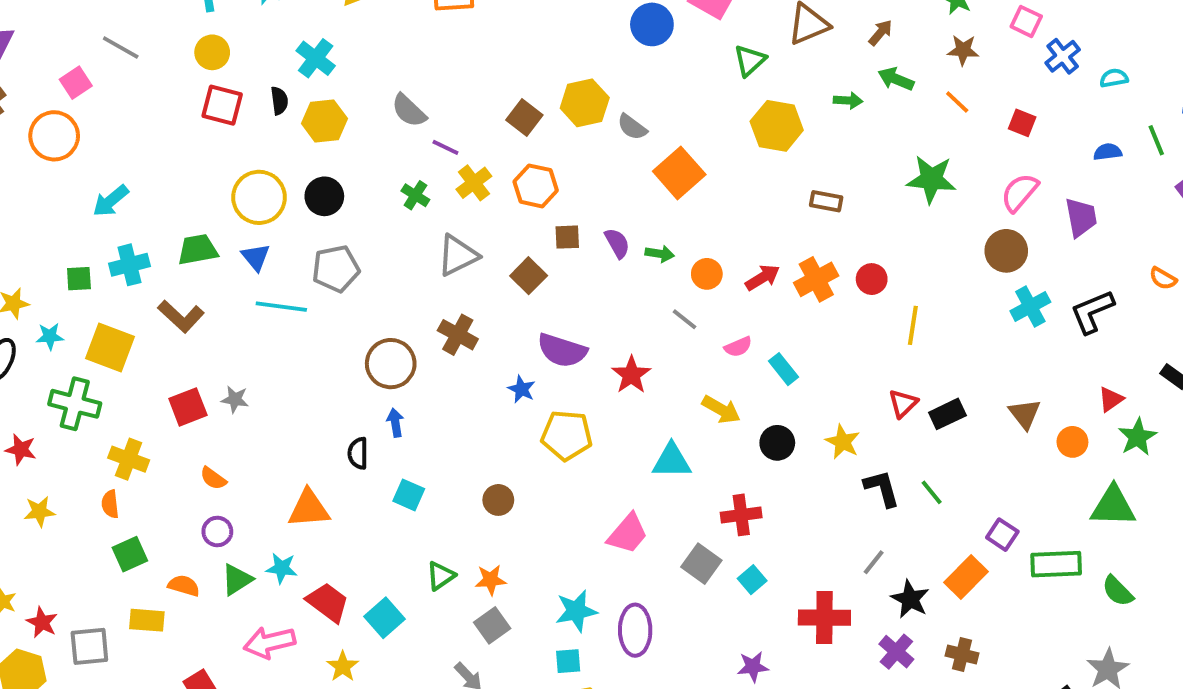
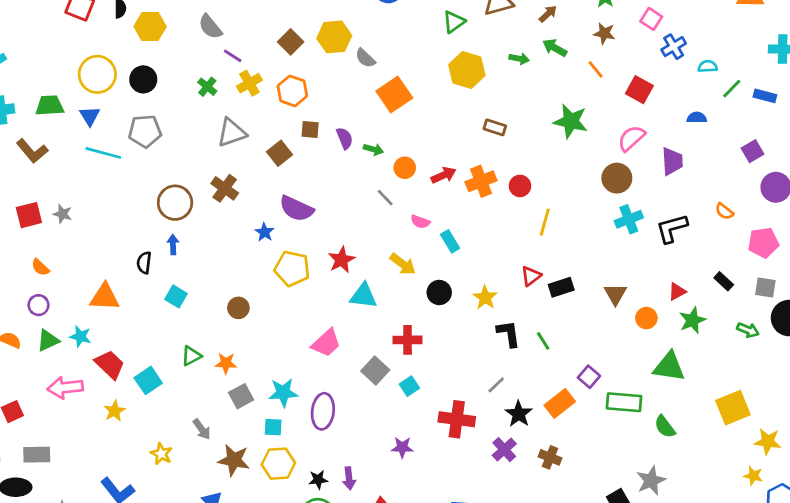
red square: (1022, 123) -> (639, 90), size x1.4
green line: (1156, 140) -> (732, 89), moved, turned 60
pink semicircle: (738, 347) -> (420, 222), turned 36
red star: (631, 375) -> (341, 260), moved
gray square: (492, 625) -> (241, 396), moved

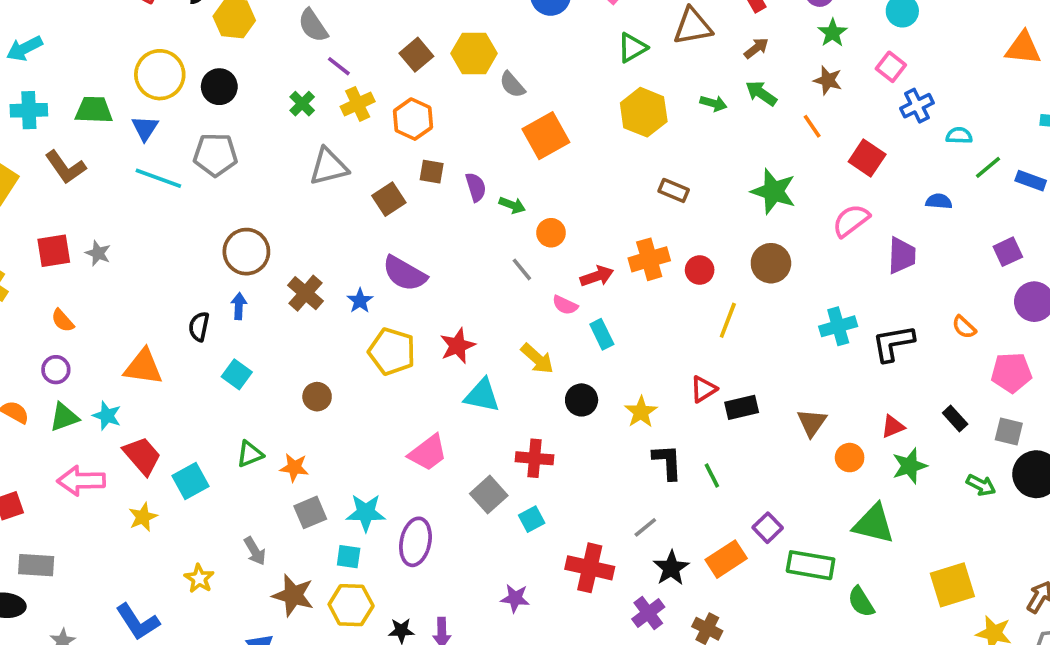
red arrow: (444, 175) -> (597, 276), moved
brown circle: (617, 178) -> (771, 263), moved
brown cross: (225, 188) -> (305, 293), moved

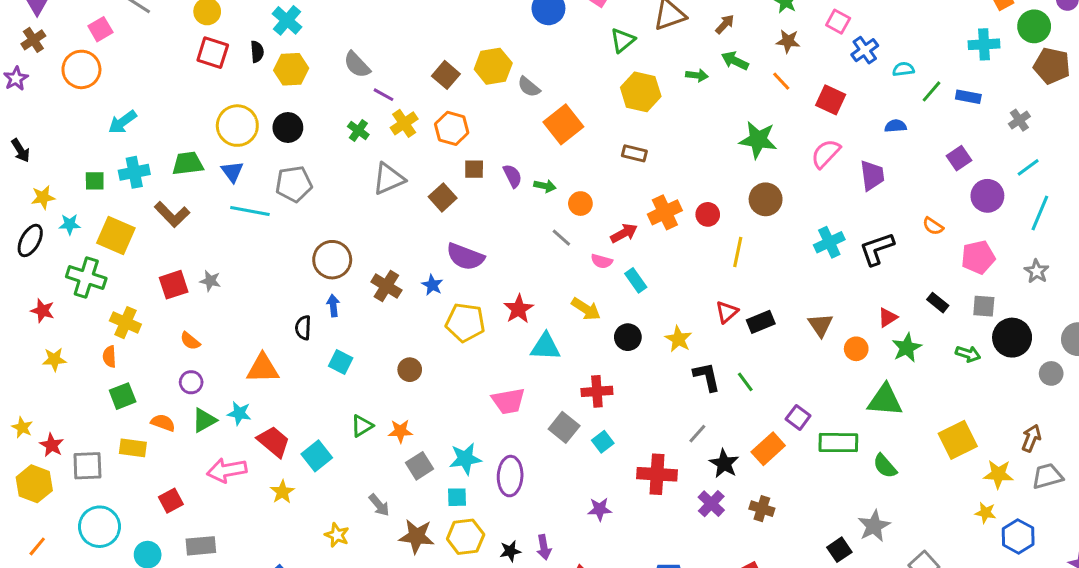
brown rectangle: (674, 190) -> (634, 153), moved
pink trapezoid: (428, 453) -> (508, 401), turned 36

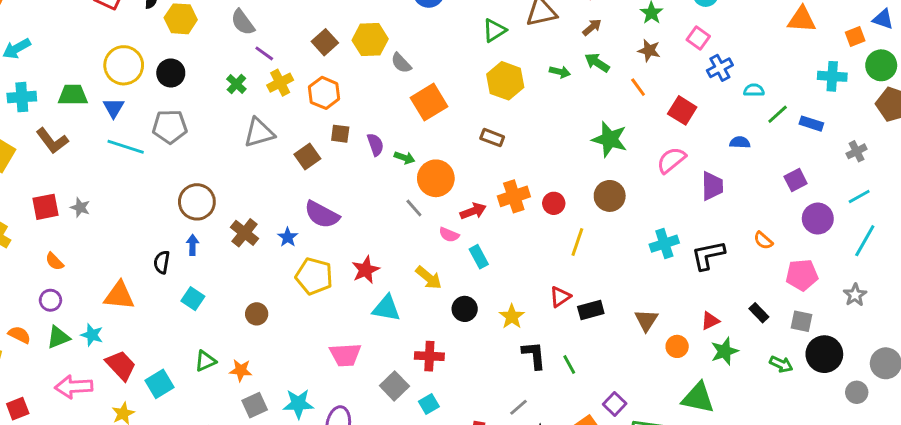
orange circle: (580, 204) -> (436, 178), size x1.6

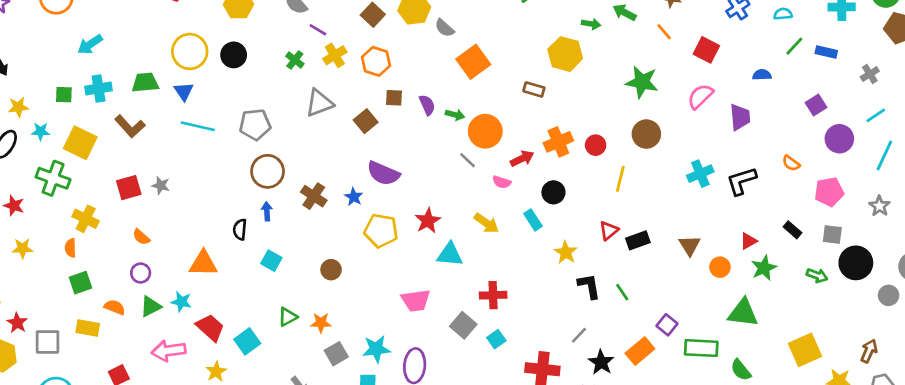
yellow hexagon: (505, 81) -> (565, 54), moved
cyan semicircle: (754, 90) -> (783, 14), moved
gray pentagon: (170, 127) -> (255, 125), moved
cyan rectangle: (479, 257) -> (533, 220), moved
black circle: (465, 309) -> (553, 192), moved

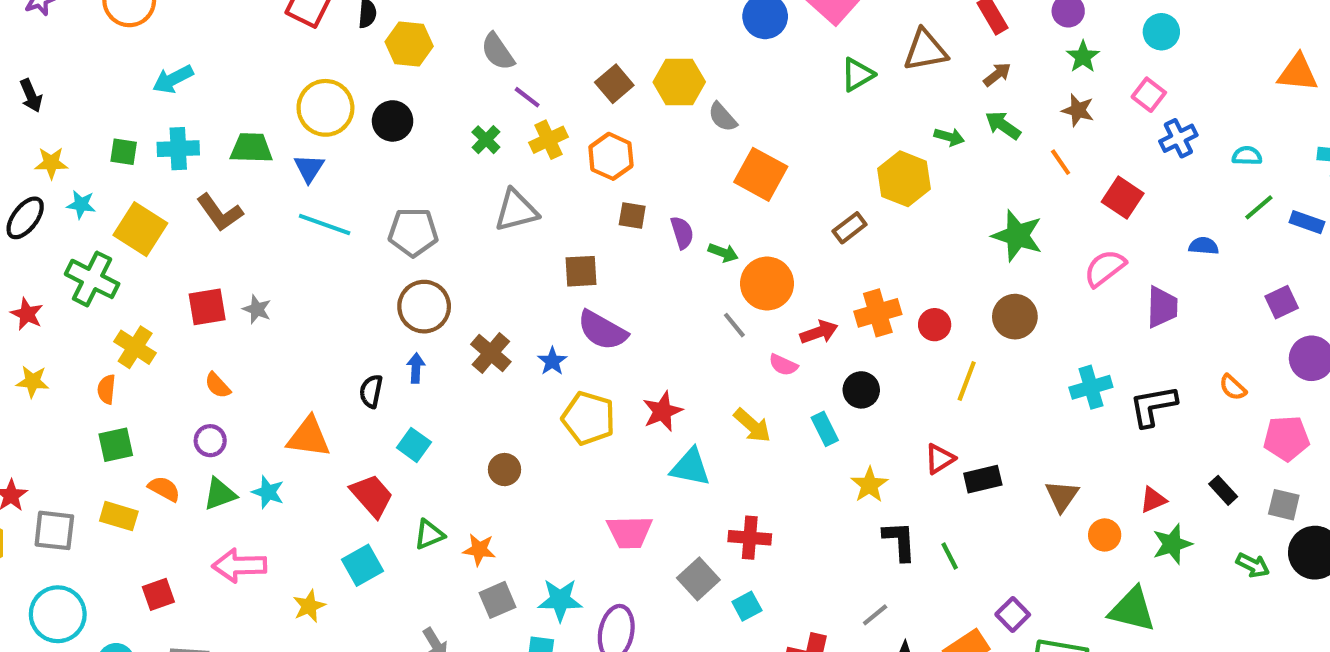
orange square: (473, 62) -> (761, 174), turned -32
brown rectangle: (534, 89) -> (850, 228), turned -60
brown square: (366, 121) -> (581, 271), moved, turned 30
red trapezoid: (210, 327) -> (372, 496), moved

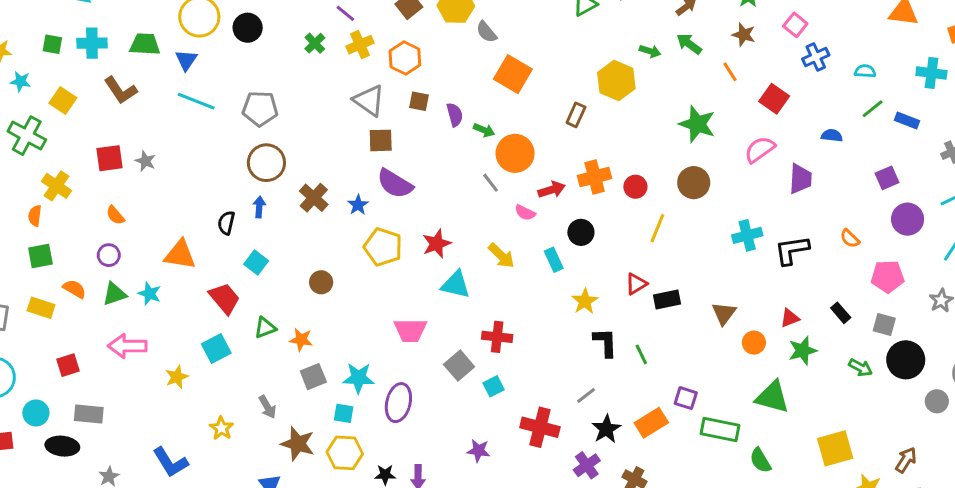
gray triangle: (516, 210) -> (369, 101), moved, turned 48
brown rectangle: (850, 228) -> (576, 115), turned -30
yellow square: (140, 229) -> (63, 101), size x0.7
purple square: (1013, 614) -> (686, 398), turned -30

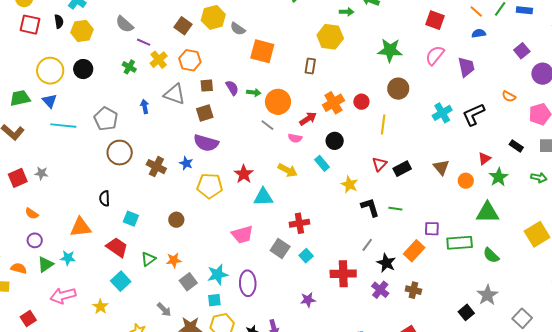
orange line: (730, 72) -> (476, 12), moved
gray pentagon: (260, 109) -> (106, 119), turned -30
brown square: (381, 140) -> (205, 113), moved
blue arrow: (259, 207) -> (145, 106), moved
green line: (641, 354) -> (395, 209), turned -40

